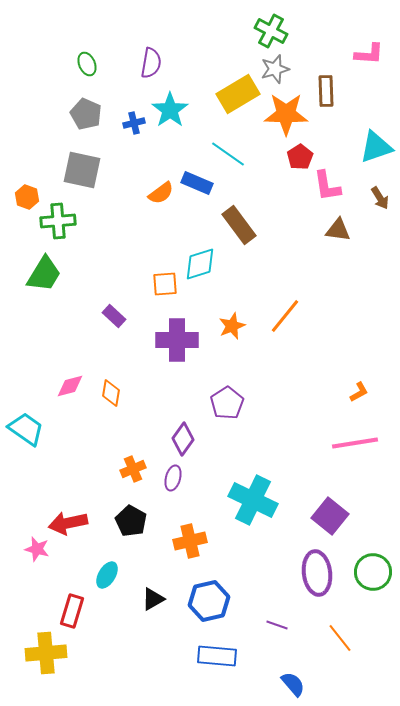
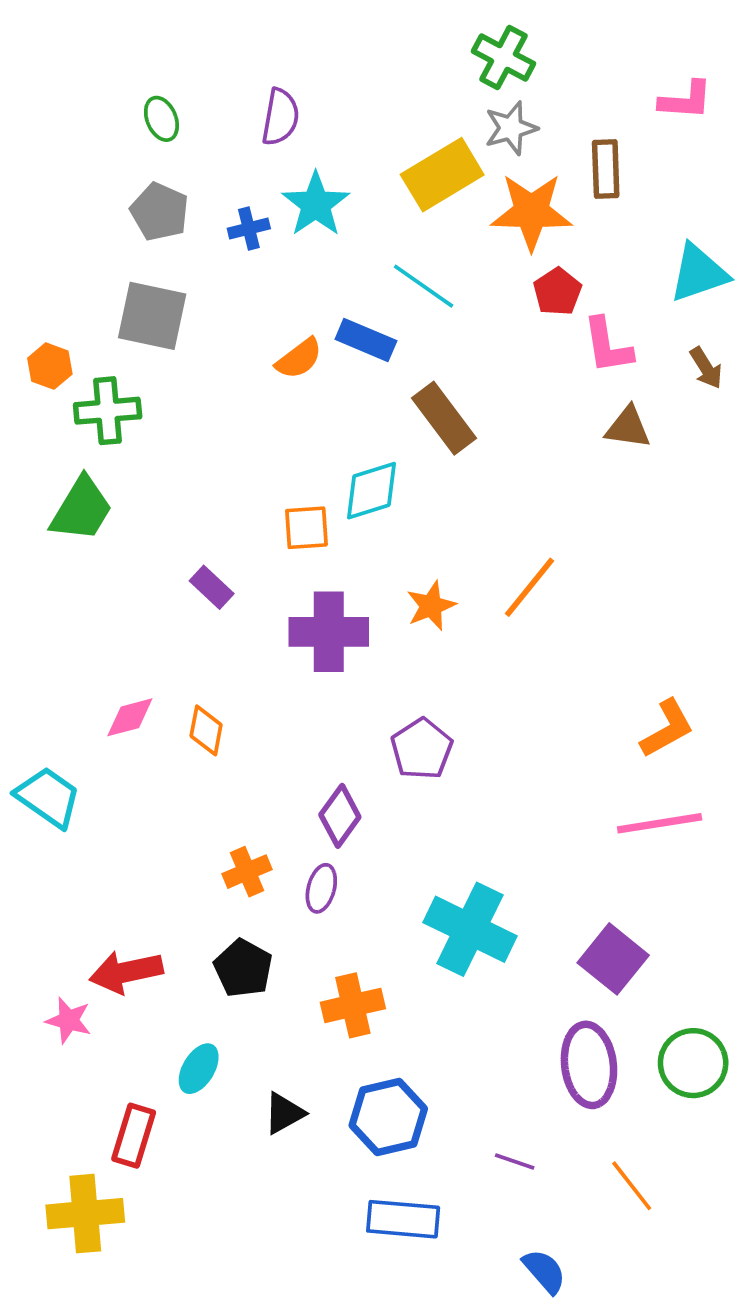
orange L-shape: (359, 392) -> (667, 728), size x1.6

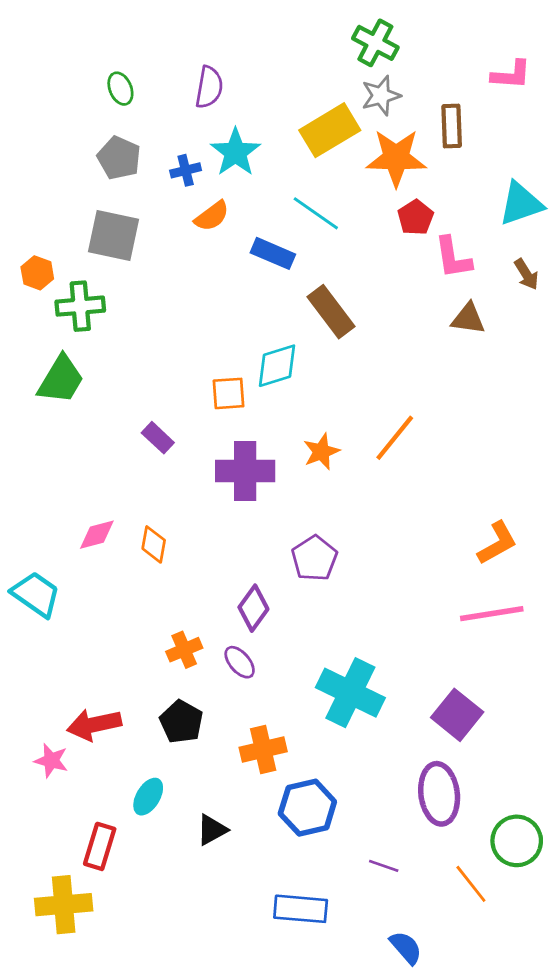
orange semicircle: (299, 359) -> (212, 216), moved
purple ellipse: (321, 888) -> (240, 662), turned -56
green circle: (693, 1063) -> (517, 841), moved
blue hexagon: (388, 1117) -> (307, 808), moved

